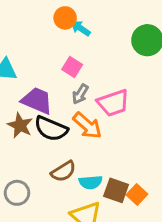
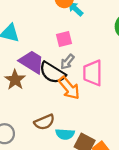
pink square: (72, 67) -> (64, 39), turned 35
pink trapezoid: (113, 103) -> (93, 73), turned 100
black semicircle: (51, 129) -> (52, 73), moved

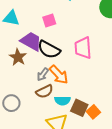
pink square: (64, 39) -> (49, 20), moved
gray arrow: (67, 62) -> (43, 74), moved
orange arrow: (69, 88) -> (59, 75), moved

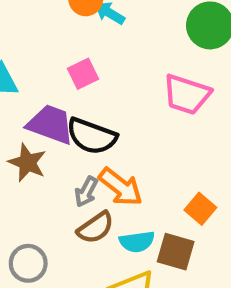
pink trapezoid: (83, 48) -> (187, 94), moved, turned -60
orange square: (93, 112) -> (200, 209), moved

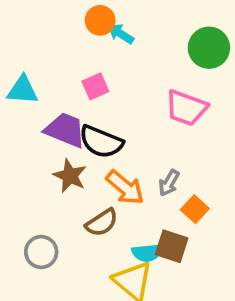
brown star: (27, 163) -> (70, 176), moved
gray arrow: (86, 192) -> (169, 183), moved
cyan semicircle: (137, 242) -> (147, 253), moved

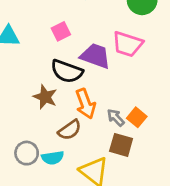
purple trapezoid: (65, 130) -> (95, 56), moved
gray arrow: (169, 183) -> (116, 118), moved, turned 108
orange arrow: (125, 187) -> (86, 104), turned 32
cyan semicircle: (147, 253) -> (53, 158), moved

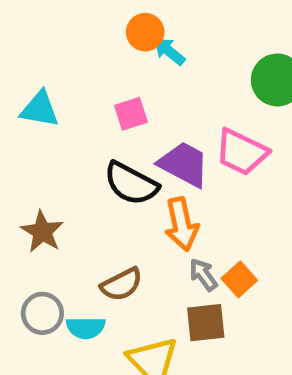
brown star: (45, 97) -> (42, 232), moved
orange arrow: (86, 104) -> (182, 224), moved
brown square: (121, 145) -> (206, 323), turned -30

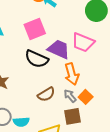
pink square: (131, 114) -> (35, 29), size x1.5
orange arrow: (182, 224) -> (72, 74), moved
brown semicircle: (122, 284) -> (46, 94), moved

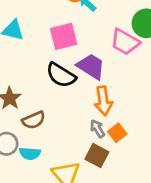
pink trapezoid: (83, 42) -> (125, 42), moved
brown semicircle: (46, 94) -> (34, 120), moved
brown square: (72, 116) -> (97, 155), turned 30

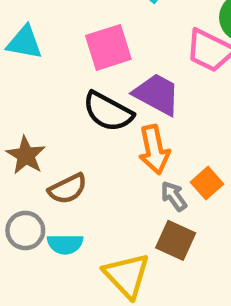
orange arrow: (103, 101) -> (154, 150), moved
orange square: (117, 133) -> (207, 183), moved

